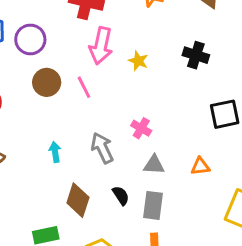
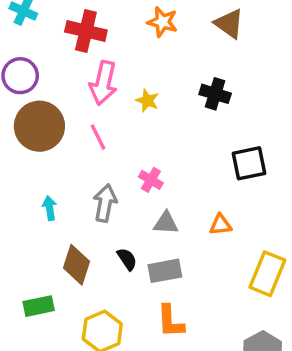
brown circle: (47, 82) -> (39, 126), size x1.5
pink line: (84, 87) -> (98, 137), moved
gray arrow: (102, 148) -> (105, 203), turned 36
gray rectangle: (153, 205) -> (165, 271), turned 72

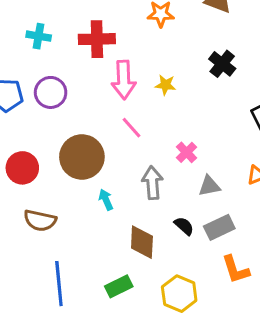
black cross: (215, 94) -> (222, 64), turned 36
brown circle: (39, 126) -> (82, 157), moved
pink cross: (151, 180) -> (187, 152), turned 30

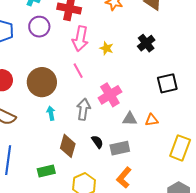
purple circle: (51, 92) -> (39, 27), moved
pink cross: (187, 152) -> (110, 95), size x1.6
gray triangle: (209, 186) -> (130, 119), moved
orange L-shape: (236, 269) -> (124, 178), turned 45

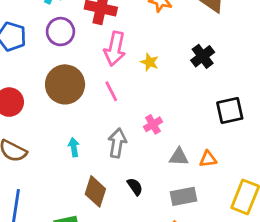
brown circle: (42, 82) -> (65, 84), moved
pink cross: (110, 95) -> (153, 124), size x0.6
gray rectangle: (120, 148) -> (183, 196), moved

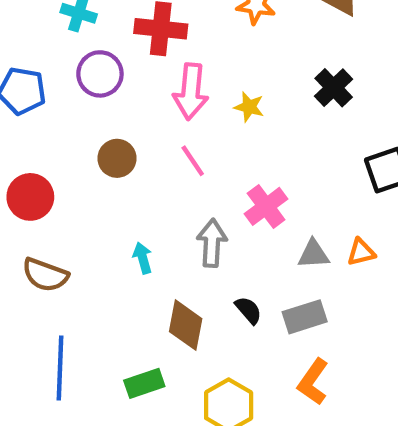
brown circle: (65, 84) -> (117, 158), size x0.6
pink cross: (153, 124) -> (266, 206), size x1.4
gray rectangle: (183, 196) -> (305, 317), moved

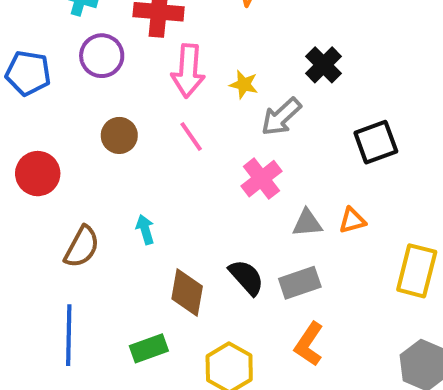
gray arrow: (212, 243) -> (281, 117), moved, turned -135
brown semicircle: (45, 275) -> (82, 247), moved, turned -81
black semicircle: (248, 310) -> (246, 277), size x1.4

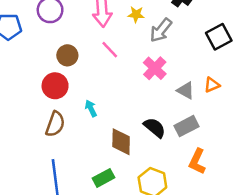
red circle: (38, 174) -> (55, 86), moved
gray triangle: (307, 223) -> (186, 90), turned 42

